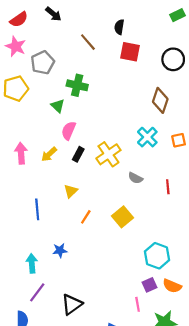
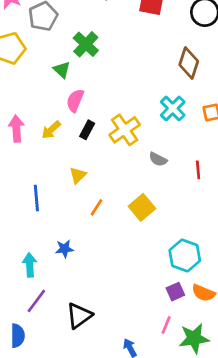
green cross: (77, 85) -> (86, 44), turned 30
pink line: (138, 304) -> (166, 325), moved, turned 32

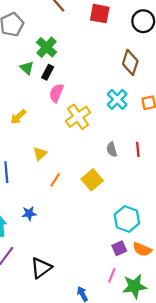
pink semicircle: (75, 100) -> (56, 93), moved
black rectangle: (87, 130) -> (48, 72), moved
gray semicircle: (158, 159) -> (112, 149), moved, turned 48

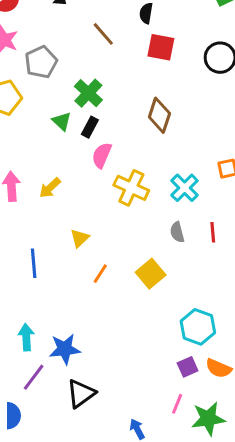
brown diamond: (130, 62) -> (159, 115), moved
cyan cross: (117, 99) -> (185, 188), moved
yellow cross: (78, 117) -> (131, 188), turned -30
blue star: (29, 214) -> (65, 349), moved, size x1.5

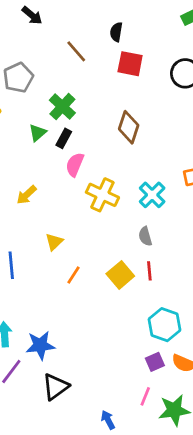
green triangle: (62, 121) -> (38, 133), turned 36
red line: (213, 232) -> (149, 271), moved

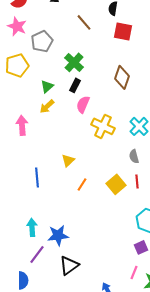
green triangle: (38, 133) -> (47, 86), moved
yellow arrow: (27, 195) -> (47, 106), moved

